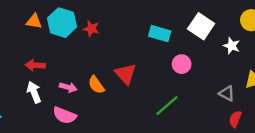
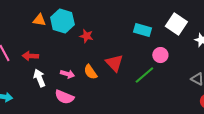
red star: (91, 29) -> (86, 36), moved
red arrow: (35, 65) -> (30, 56), moved
green line: (167, 106) -> (144, 75), moved

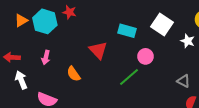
orange triangle: (39, 20) -> (21, 20), turned -40
red star: (86, 36) -> (69, 12), moved
red triangle: (114, 63) -> (98, 50), moved
pink arrow: (67, 74) -> (46, 57), moved, turned 88

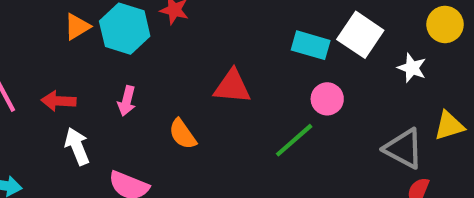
cyan rectangle: (127, 31) -> (311, 45), moved
red triangle: (98, 50) -> (232, 86), turned -42
gray triangle: (183, 81) -> (404, 148), size x1.5

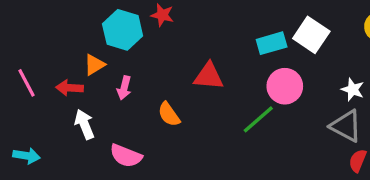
orange triangle: (77, 27) -> (94, 65), moved
cyan rectangle: (311, 45) -> (272, 43), turned -32
white star: (412, 68) -> (353, 90), moved
pink circle: (327, 99) -> (285, 86), size x1.4

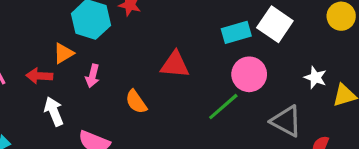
gray triangle: (346, 126) -> (286, 121), moved

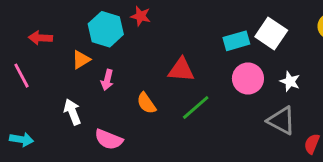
red arrow: (39, 76) -> (40, 38), moved
white star: (315, 78) -> (290, 81), moved
green line: (223, 107) -> (196, 108), moved

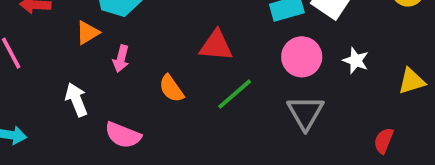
gray triangle: (281, 121) -> (305, 113), moved, turned 32

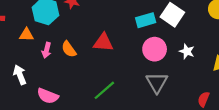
orange triangle: (88, 33) -> (27, 35), turned 32
orange semicircle: (171, 88) -> (69, 49), moved
green line: (235, 94) -> (104, 90), moved

